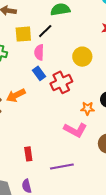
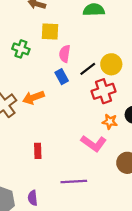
black line: (45, 31) -> (88, 69), moved
red cross: (61, 82) -> (103, 91), moved
red rectangle: (28, 154) -> (38, 151), moved

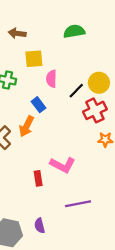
blue rectangle: (62, 77) -> (39, 105), moved
orange arrow: (33, 97) -> (26, 126), turned -35
pink L-shape: (94, 143) -> (63, 165), moved

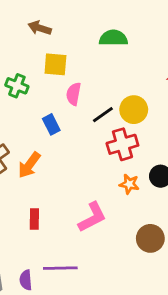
orange arrow: (26, 126) -> (29, 165), moved
pink L-shape: (63, 165) -> (92, 217), moved, turned -65
purple line: (78, 204) -> (60, 268), moved

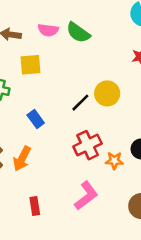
green semicircle: (113, 38) -> (78, 33), turned -135
pink semicircle: (74, 94) -> (48, 30), moved, turned -84
red cross: (122, 144) -> (88, 145), moved

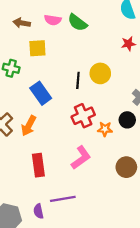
black line: (80, 103) -> (78, 80), turned -42
blue rectangle: (36, 119) -> (41, 93), size x1.5
red rectangle: (35, 206) -> (38, 165), size x1.5

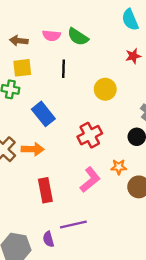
yellow square: (37, 48) -> (22, 68), moved
black line: (78, 80) -> (63, 69), moved
orange arrow: (29, 126) -> (33, 149), turned -114
orange star: (105, 129) -> (119, 167), moved

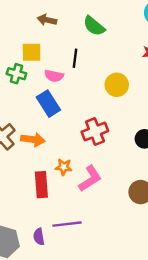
pink semicircle: (51, 36) -> (54, 76), moved
brown arrow: (19, 41) -> (47, 20), moved
orange star: (119, 167) -> (64, 167), moved

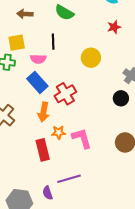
red cross: (95, 131) -> (65, 94), moved
orange arrow: (33, 140) -> (44, 112), moved, turned 102
pink L-shape: (90, 179) -> (82, 138), turned -65

